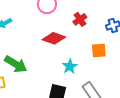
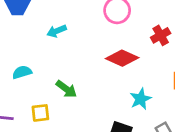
green arrow: (16, 64) -> (66, 89), size x0.7

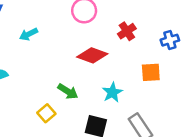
green arrow: (66, 89) -> (68, 91), moved
yellow square: (40, 113) -> (46, 113), moved, turned -30

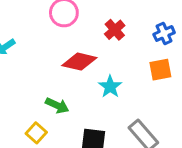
orange square: (151, 72) -> (160, 70), moved
cyan star: (112, 92) -> (110, 87), moved

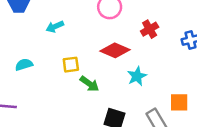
orange square: (160, 70) -> (179, 102), moved
yellow square: (36, 133) -> (71, 65), moved, turned 30

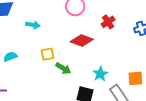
cyan arrow: (55, 27) -> (33, 25), turned -144
cyan star: (137, 76) -> (100, 74), moved

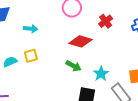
yellow square: (47, 54) -> (31, 56), moved
green arrow: (63, 68) -> (74, 66), moved

